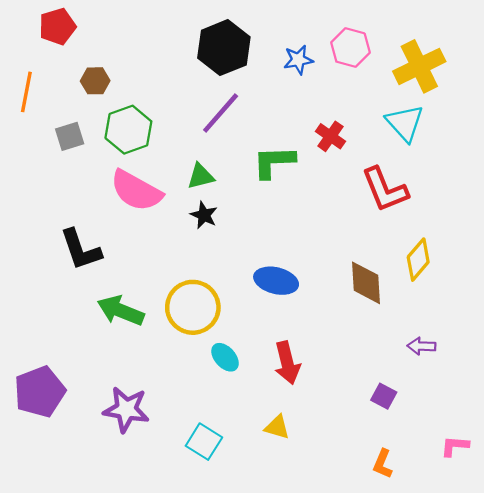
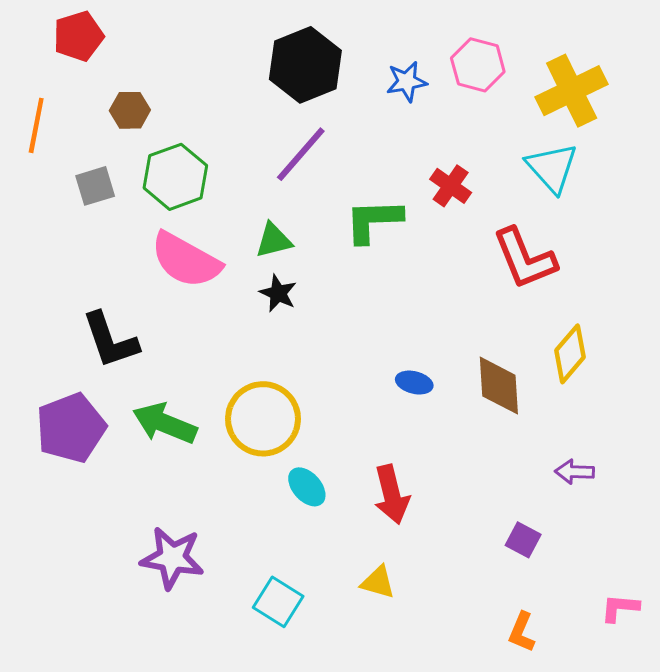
blue ellipse: (276, 281) -> (414, 383), moved, size x0.6
purple pentagon: (40, 392) -> (71, 428), moved

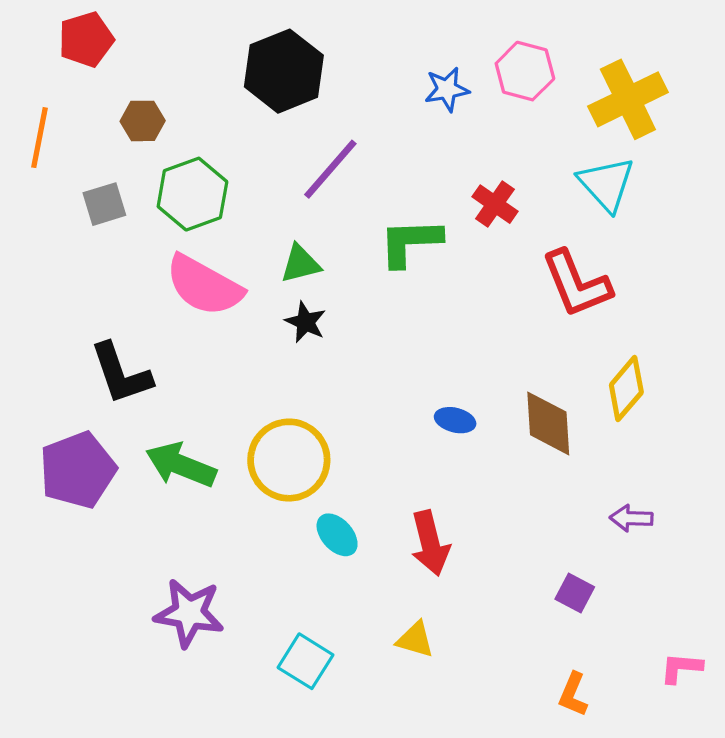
black hexagon: (305, 65) -> (284, 71), moved

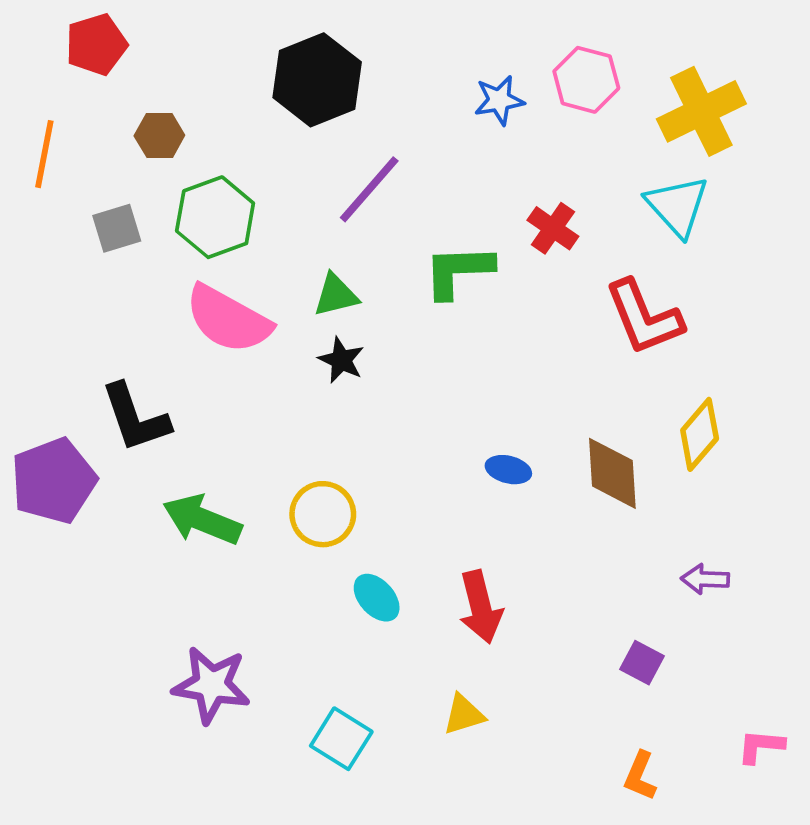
yellow circle: (289, 460) -> (323, 514), size x0.7
purple pentagon: (78, 470) -> (54, 481), moved
yellow triangle: (415, 640) -> (464, 715), turned -33

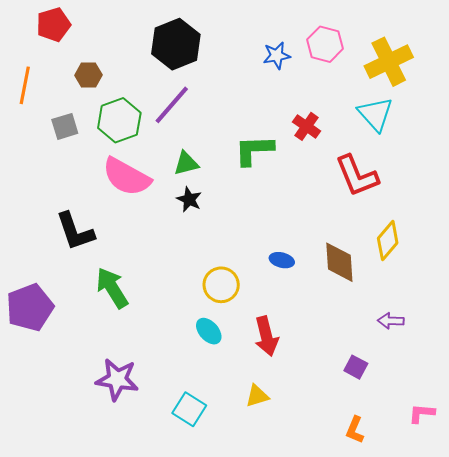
purple line: (369, 189) -> (172, 105), moved
purple pentagon: (54, 481) -> (30, 307), moved
yellow circle: (323, 514) -> (221, 285), moved
green arrow: (202, 520) -> (112, 288), turned 36

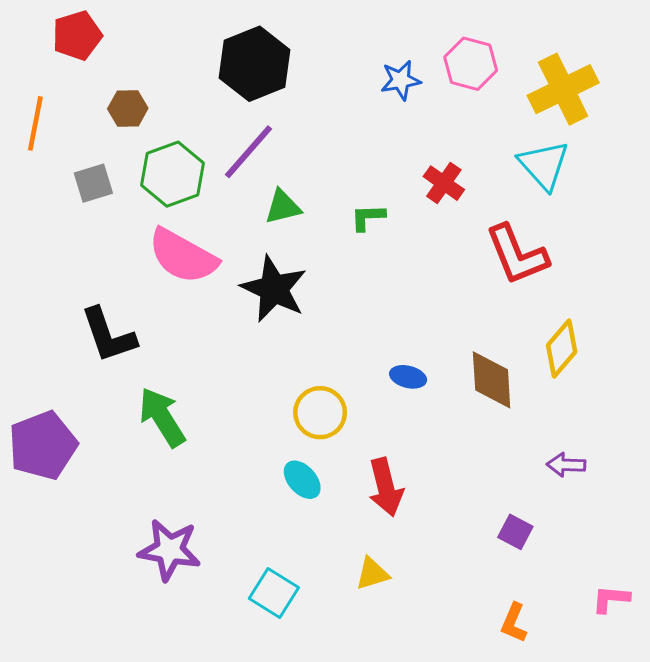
green L-shape: (254, 150) -> (368, 217), size x0.6
green triangle: (186, 163) -> (283, 207), moved
black star: (189, 199) -> (274, 289), size x1.8

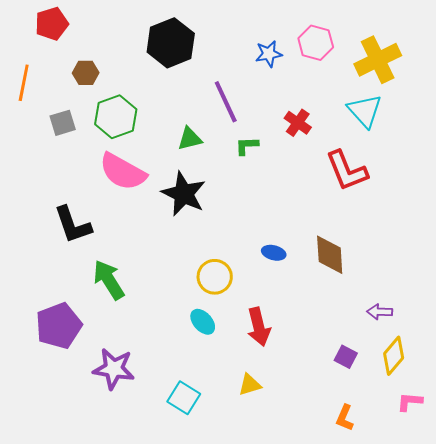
purple line: (249, 152) -> (226, 102), moved, turned -66
yellow diamond: (562, 349) -> (394, 356), moved
purple pentagon: (43, 445) -> (59, 326), moved

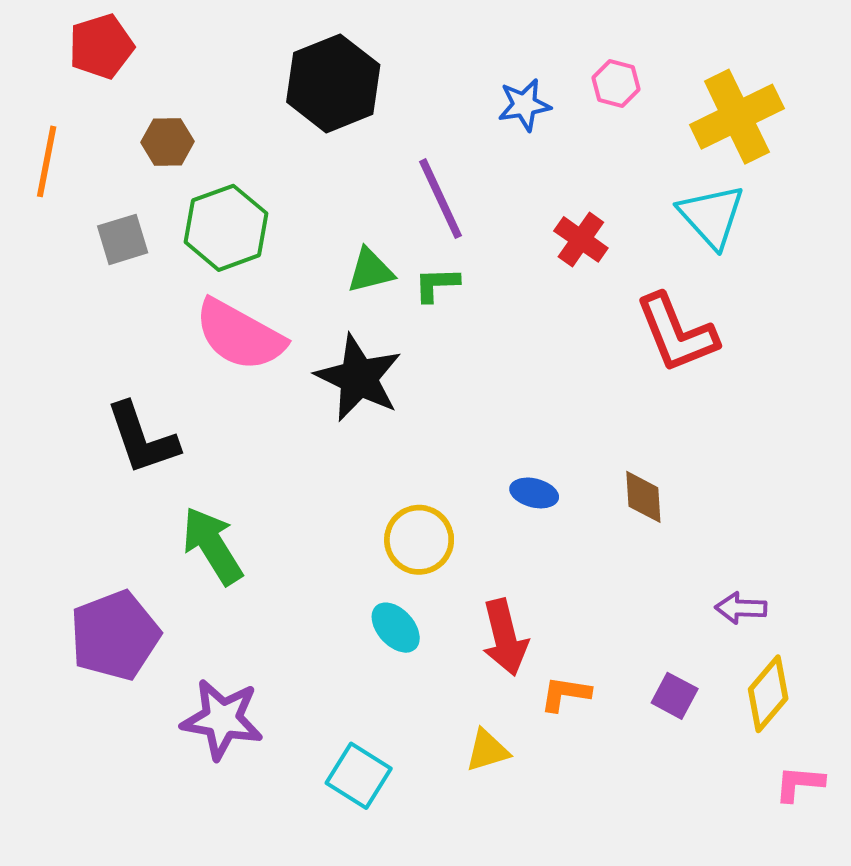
pink hexagon: (316, 43) -> (616, 83), size x0.7
green L-shape: (247, 146) -> (437, 284), moved
brown diamond: (330, 255) -> (643, 497), size x0.7
orange L-shape: (345, 418) -> (565, 694), moved, turned 76

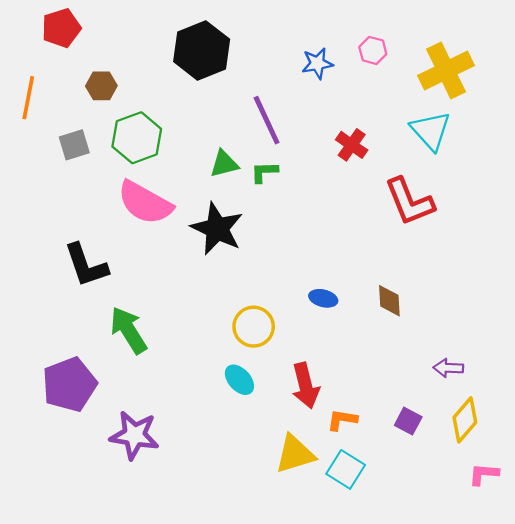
yellow triangle: (487, 750) -> (295, 454), size x1.5
cyan square: (359, 776) -> (346, 469), moved

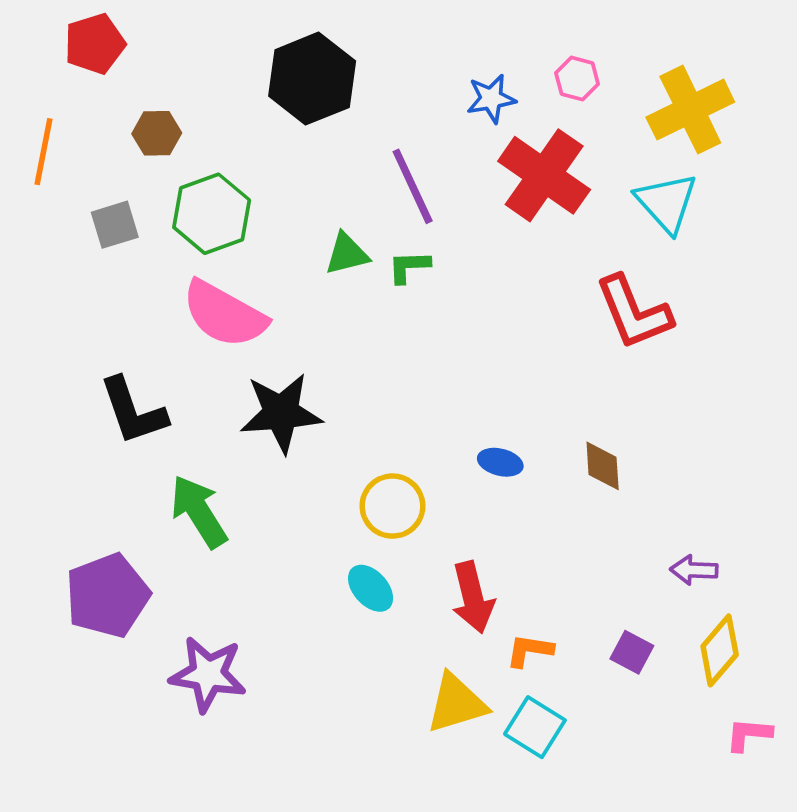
red cross: (352, 145) -> (544, 175), moved, size x1.8
black star: (217, 229) -> (281, 413), moved, turned -30

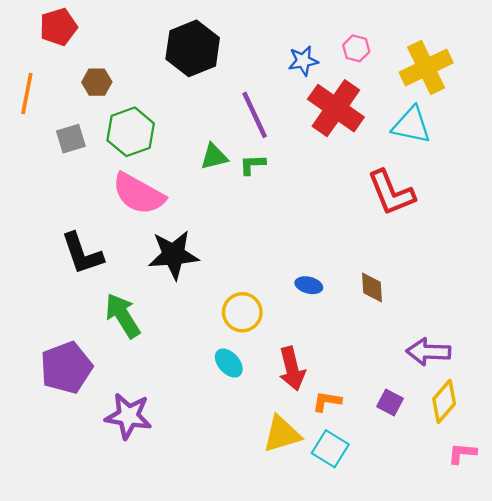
cyan triangle: (667, 203) -> (411, 125), turned -36
purple arrow: (694, 570) -> (428, 352), size x1.5

